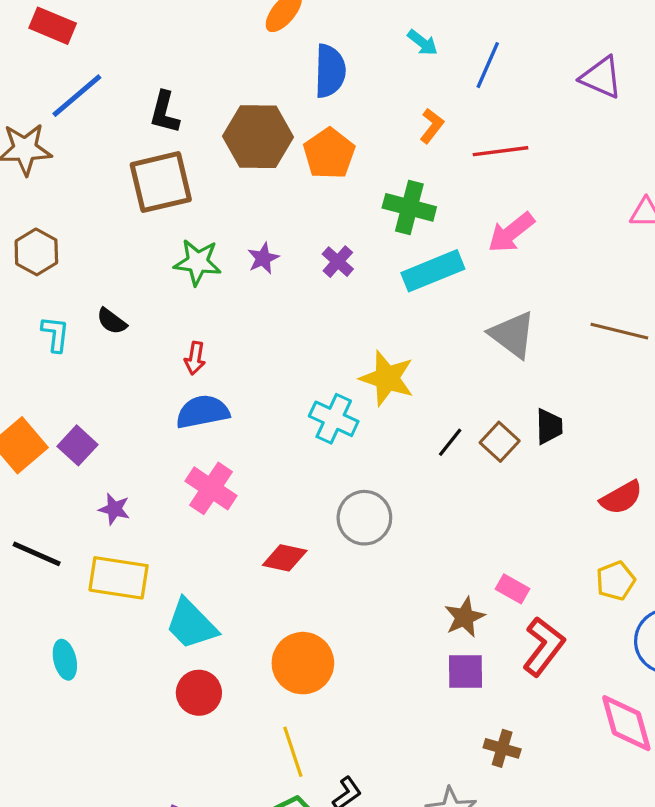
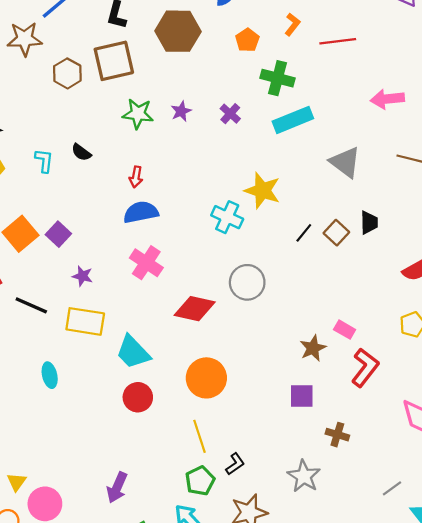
orange pentagon: (329, 154) -> (247, 40), moved, size x0.7
pink arrow: (511, 233) -> (387, 99), moved, turned 32
brown hexagon: (36, 252) -> (67, 73), moved
red diamond: (285, 558) -> (195, 309), size x1.4
purple square: (466, 672) -> (302, 396), moved

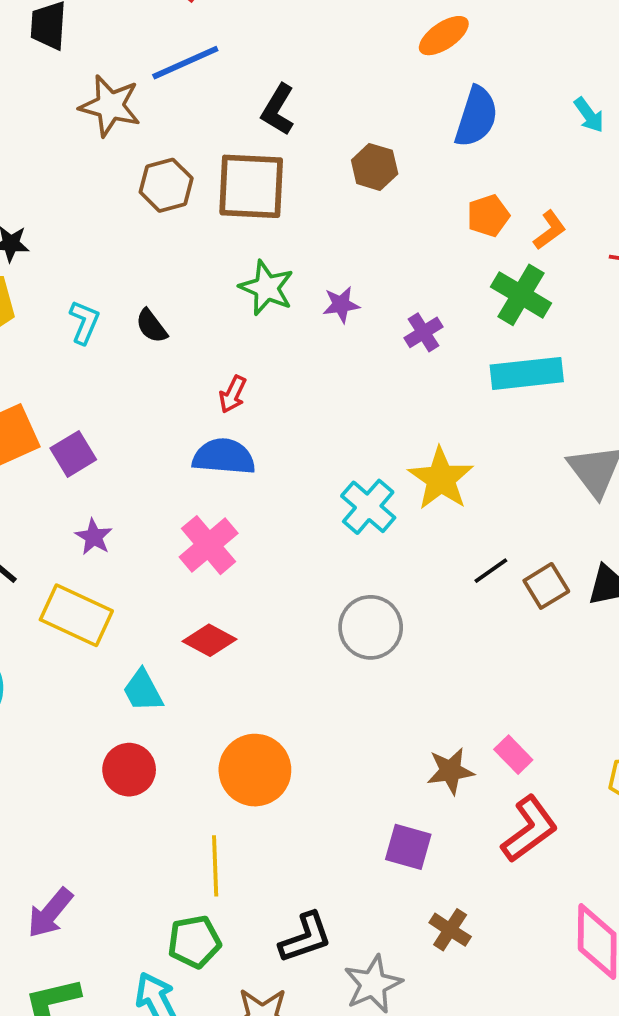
orange L-shape: (292, 24) -> (550, 230), moved
brown hexagon: (178, 31) -> (375, 167), size x0.6
red diamond: (195, 309) -> (210, 640), moved, size x0.7
cyan trapezoid: (133, 352) -> (143, 691), size x0.7
black L-shape: (235, 464) -> (305, 938), moved, size x1.4

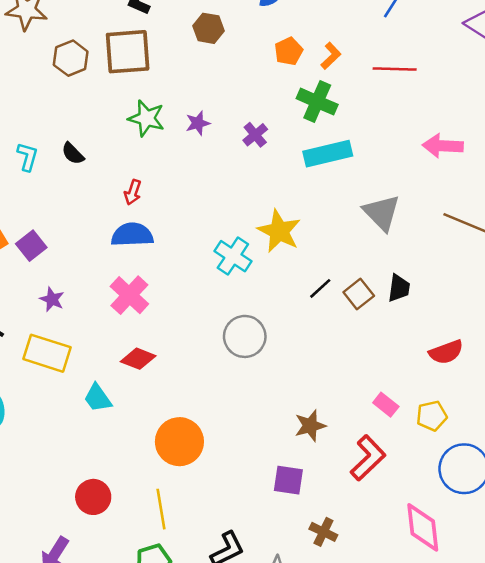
pink rectangle: (513, 755) -> (386, 405), moved
red circle: (129, 770) -> (93, 497), moved

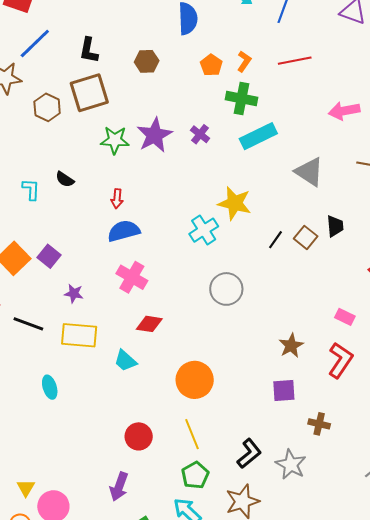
purple star: (198, 123) -> (155, 135), size x1.8
cyan cross: (233, 256) -> (204, 230), turned 36

